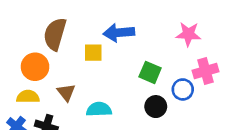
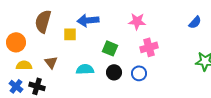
orange circle: (35, 67) -> (16, 42), moved
blue circle: (183, 89) -> (139, 73), moved
cyan semicircle: (99, 109) -> (85, 69), moved

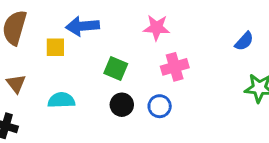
blue semicircle: (195, 22) -> (244, 41), moved
brown triangle: (51, 62) -> (16, 84), moved
cyan semicircle: (85, 69) -> (61, 100), moved

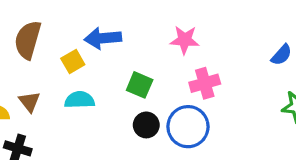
yellow square: (55, 47) -> (73, 62), turned -30
cyan semicircle: (61, 100) -> (80, 100), moved
blue circle: (160, 106) -> (188, 127), size x1.6

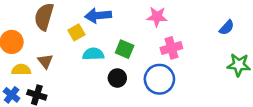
cyan semicircle: (80, 100) -> (93, 54), moved
black circle: (146, 125) -> (117, 78), moved

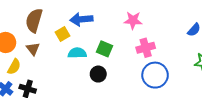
brown triangle: (45, 61) -> (33, 49), moved
yellow semicircle: (21, 70) -> (14, 67), turned 119
blue circle: (159, 79) -> (155, 75), moved

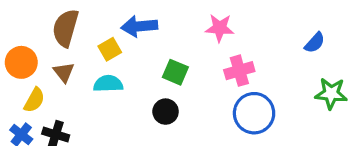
cyan semicircle: (77, 53) -> (108, 84), moved

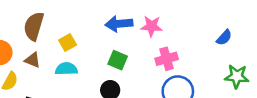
blue arrow: (139, 26) -> (119, 24), moved
brown triangle: (64, 72) -> (33, 60), turned -30

